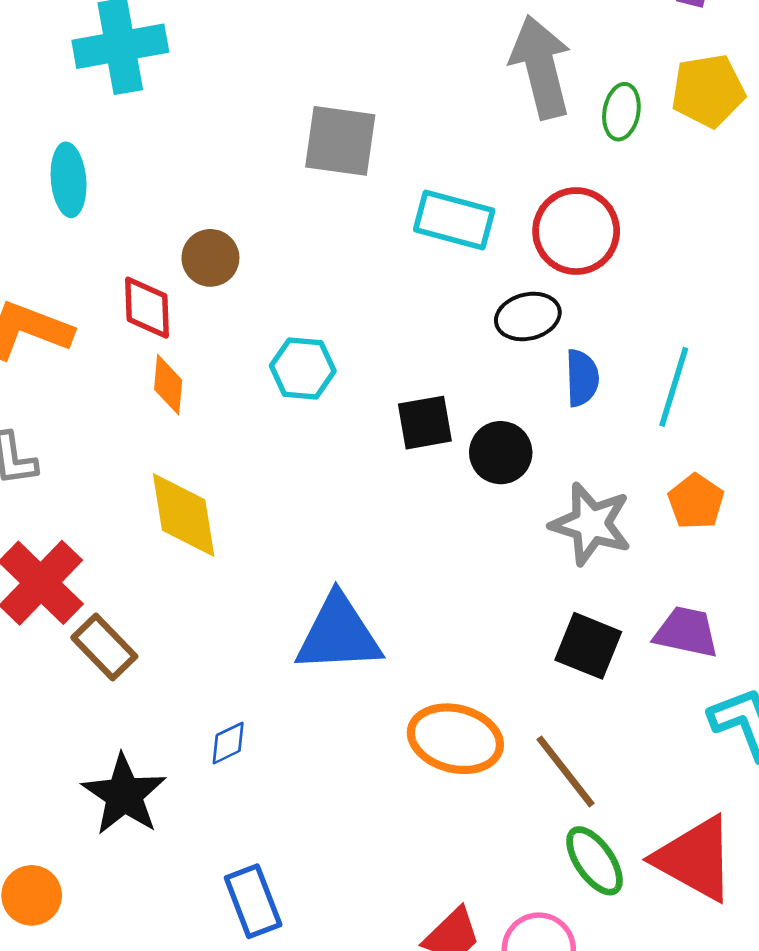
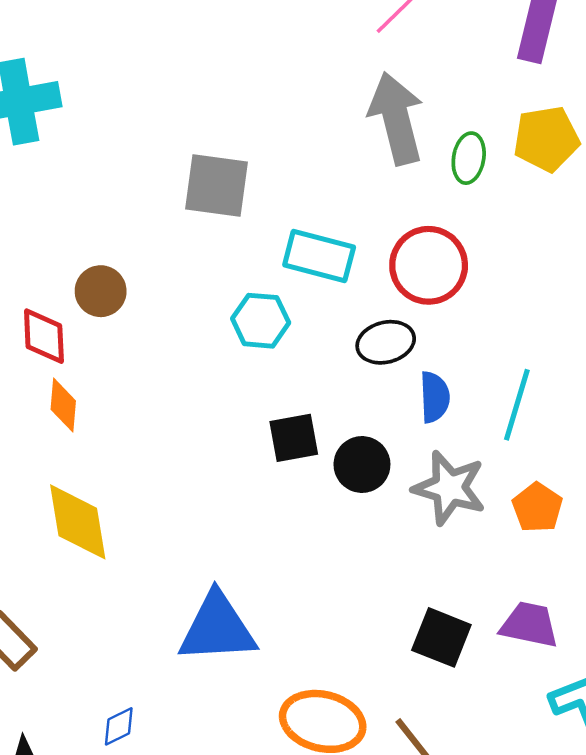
cyan hexagon: (303, 368) -> (261, 321), moved
gray star: (591, 524) -> (449, 488), moved

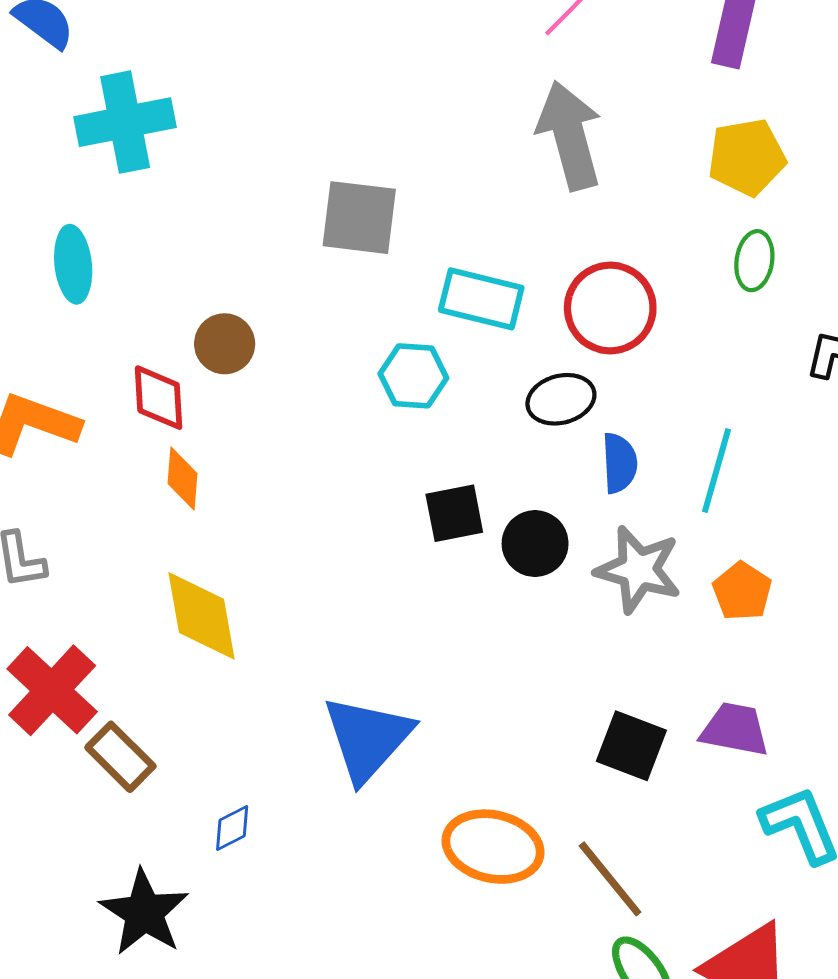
green ellipse: (469, 158) -> (754, 261), moved
blue triangle: (217, 628) -> (367, 738), turned -44
blue diamond: (119, 726) -> (232, 828), moved

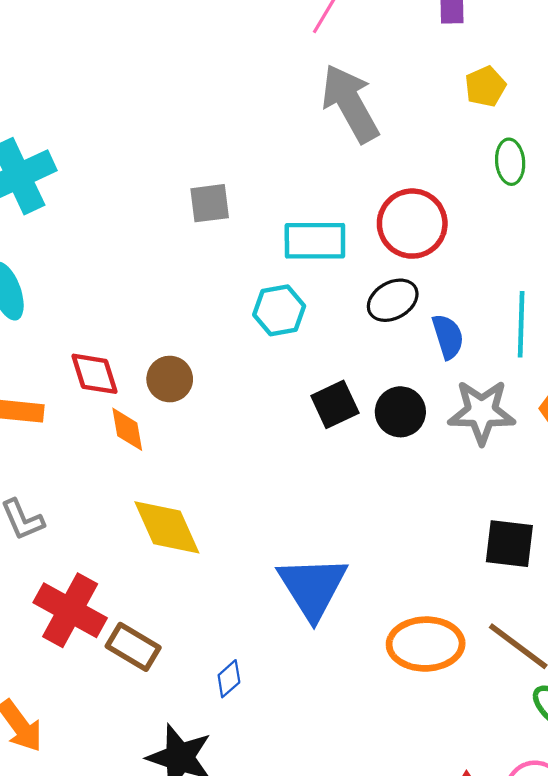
yellow pentagon: (747, 157) -> (485, 86), size x0.7
gray square: (359, 218) -> (210, 203), size x0.7
brown circle: (225, 344) -> (170, 379), moved

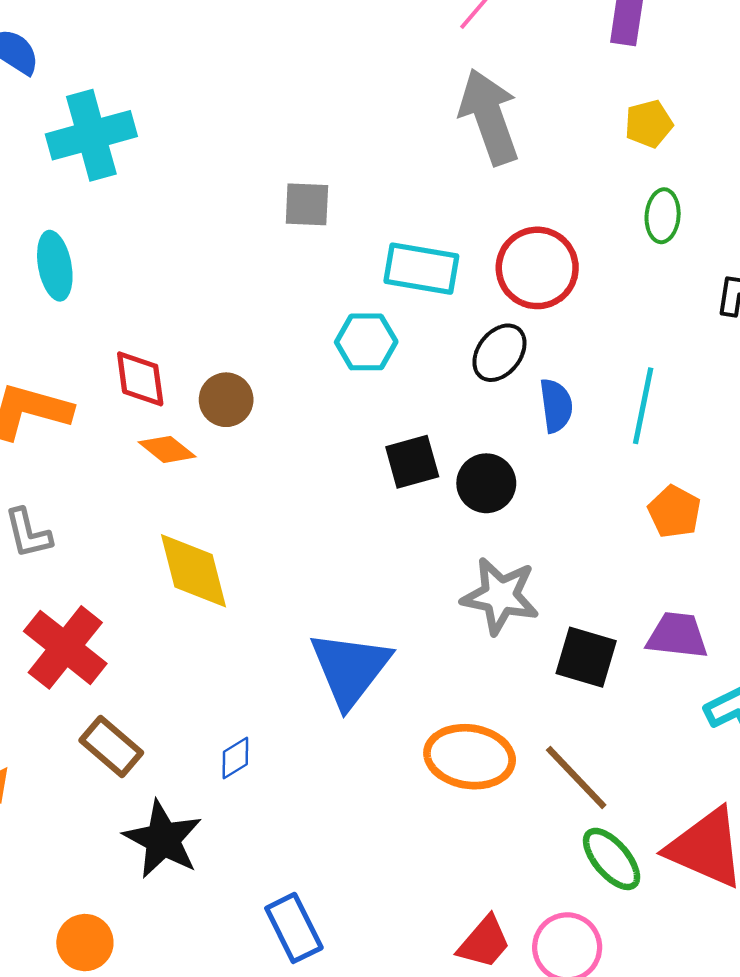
black ellipse: (393, 300) -> (499, 353), turned -33
gray star: (482, 412) -> (500, 596), moved
orange diamond: (127, 429) -> (167, 449), turned -51
brown rectangle: (133, 647) -> (111, 746), moved

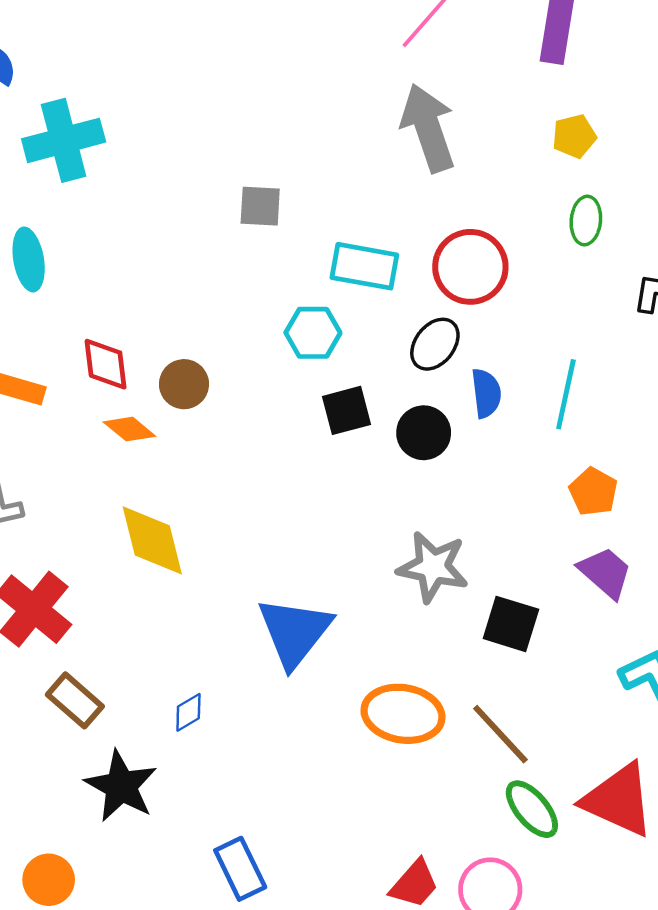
black square: (412, 462) -> (347, 410), moved
black circle: (486, 483) -> (424, 433), moved
purple trapezoid: (677, 635) -> (605, 572), moved, turned 34

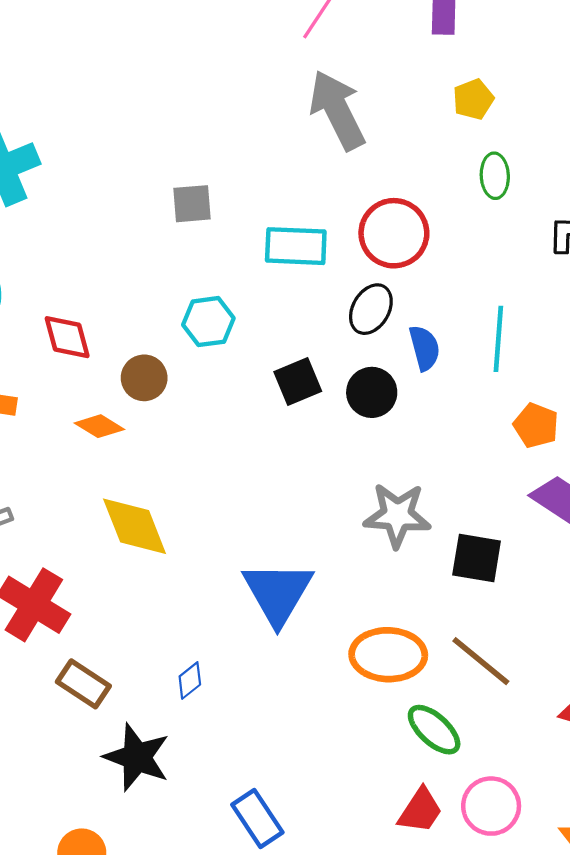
cyan hexagon: (313, 333) -> (208, 322), moved
red diamond: (106, 364) -> (67, 337), moved
green ellipse: (532, 809) -> (434, 730), moved

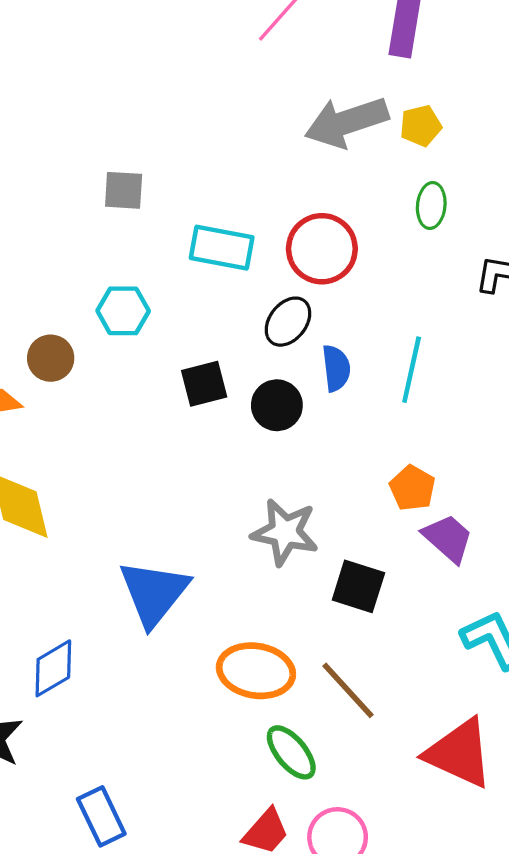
gray arrow: (337, 110) -> (346, 122), moved, turned -90
orange pentagon: (536, 425) -> (412, 488), moved
blue diamond: (190, 681) -> (53, 668), size x1.6

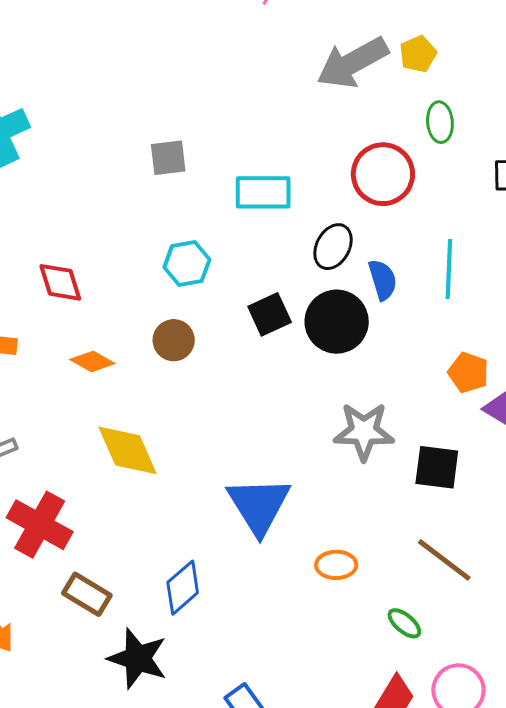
red circle: (322, 249) -> (383, 174), moved
brown circle: (51, 358) -> (174, 340), moved
black circle: (277, 405) -> (337, 322), size x1.4
orange ellipse: (256, 671) -> (336, 565), moved, size x0.6
green ellipse: (291, 752) -> (404, 623), size x0.7

